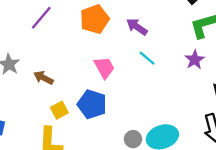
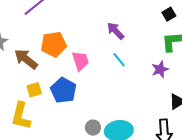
orange pentagon: (95, 19) -> (54, 44), moved
brown arrow: (43, 78) -> (26, 59), size x1.4

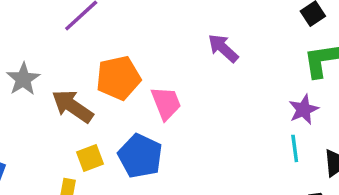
cyan line: (119, 60) -> (295, 148), moved, turned 35

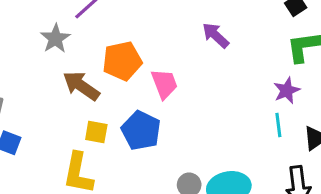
gray star: (23, 79) -> (55, 39), moved
yellow square: (90, 158) -> (96, 132), turned 30

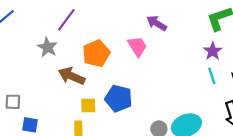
pink trapezoid: (164, 84) -> (137, 46), moved

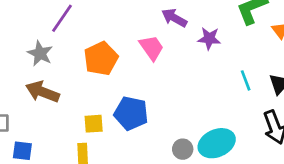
purple star: (213, 51) -> (209, 39), moved, turned -30
brown arrow: (72, 76) -> (42, 92), moved

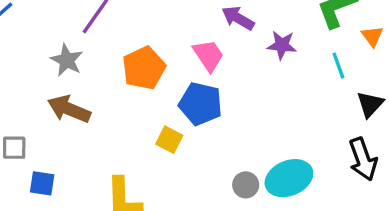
cyan line: (246, 80) -> (338, 66), moved
blue pentagon: (131, 113) -> (201, 104), moved
yellow square: (94, 124) -> (169, 140), moved, turned 30

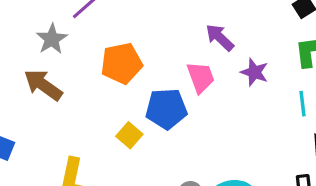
pink trapezoid: (208, 55) -> (201, 77), moved
blue pentagon: (201, 104) -> (166, 109), turned -30

